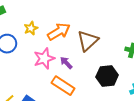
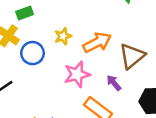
purple arrow: (66, 63) -> (114, 83), moved

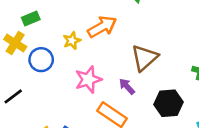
orange arrow: (97, 42) -> (102, 27), moved

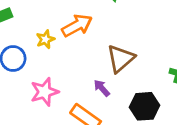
pink star: (88, 79) -> (44, 92), moved

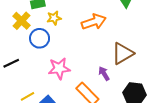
yellow star: (45, 39) -> (54, 18), moved

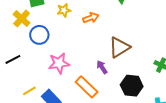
yellow star: (54, 18) -> (64, 10), moved
orange arrow: (94, 22) -> (91, 18), size x0.7

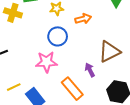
yellow cross: (22, 19) -> (13, 13), turned -30
blue circle: (39, 35) -> (58, 36), moved

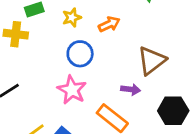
pink star: (46, 62) -> (72, 90), turned -30
purple arrow: (90, 70) -> (131, 89), turned 136

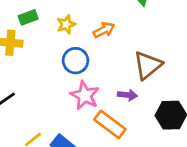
pink star: (72, 90) -> (85, 95), moved

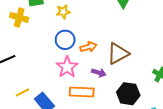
orange arrow: (104, 30) -> (88, 47), moved
orange rectangle: (110, 124) -> (82, 92), turned -45

